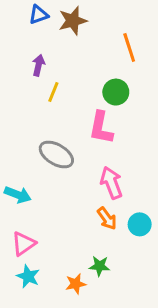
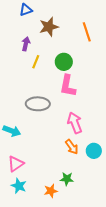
brown star: (73, 21) -> (49, 27), moved
green circle: (116, 92) -> (64, 62), moved
gray ellipse: (56, 154) -> (38, 104), turned -30

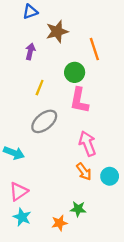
orange line: (87, 32) -> (94, 49), moved
yellow line: (36, 62) -> (40, 88), moved
gray ellipse: (38, 104) -> (44, 121), turned -40

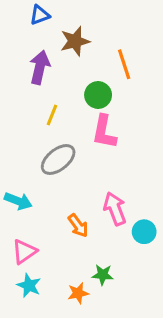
purple arrow: (30, 51) -> (40, 67), size x1.5
pink arrow: (87, 144) -> (115, 209), moved
orange arrow: (84, 172) -> (78, 226), moved

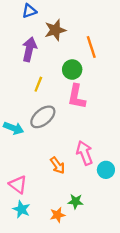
cyan arrow: (18, 201) -> (14, 128), moved
pink triangle: (24, 252) -> (18, 185), turned -48

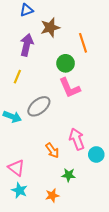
yellow line: (38, 84) -> (17, 77), moved
pink L-shape: (77, 97) -> (70, 88), turned -35
green star: (76, 201) -> (69, 175), moved

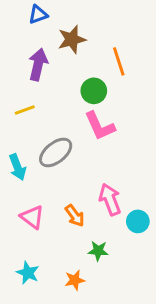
yellow line: (17, 77) -> (25, 110), turned 48
cyan arrow: (12, 117) -> (17, 167), turned 48
pink triangle: (16, 168) -> (32, 217), moved

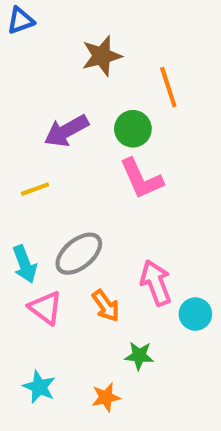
blue triangle: (38, 15) -> (20, 20), moved
purple arrow: (38, 64) -> (66, 131), moved, turned -132
yellow line: (25, 110) -> (35, 189), moved
gray ellipse: (56, 152) -> (79, 254), moved
cyan arrow: (17, 167) -> (25, 264), moved

